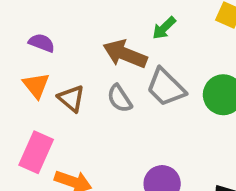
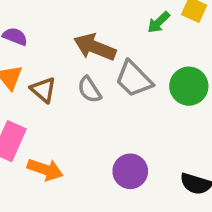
green arrow: (164, 28) -> (159, 22), moved

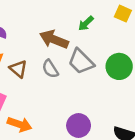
green arrow: (159, 22) -> (86, 23), moved

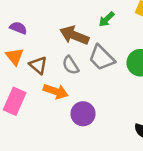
orange arrow: (19, 124) -> (56, 91), moved
purple circle: (79, 126) -> (83, 114), moved

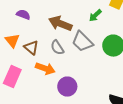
green arrow: (107, 19) -> (95, 16), moved
purple semicircle: (18, 28) -> (23, 15), moved

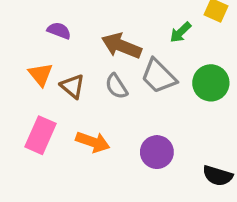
orange arrow: (45, 69) -> (93, 142), moved
purple circle: (67, 87) -> (157, 152), moved

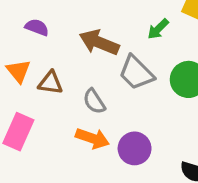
brown triangle: (73, 86) -> (50, 83), turned -32
gray semicircle: (116, 86) -> (94, 101), moved
orange arrow: (93, 142) -> (92, 138), moved

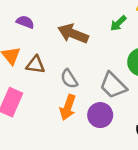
gray trapezoid: (136, 73) -> (113, 85), moved
orange arrow: (92, 138) -> (68, 107), turned 90

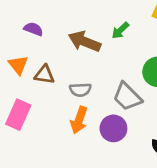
green arrow: (118, 23) -> (120, 30), moved
gray semicircle: (69, 79) -> (80, 90), turned -60

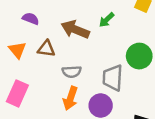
brown triangle: (44, 75) -> (46, 49), moved
gray trapezoid: (127, 97) -> (113, 78), turned 48

